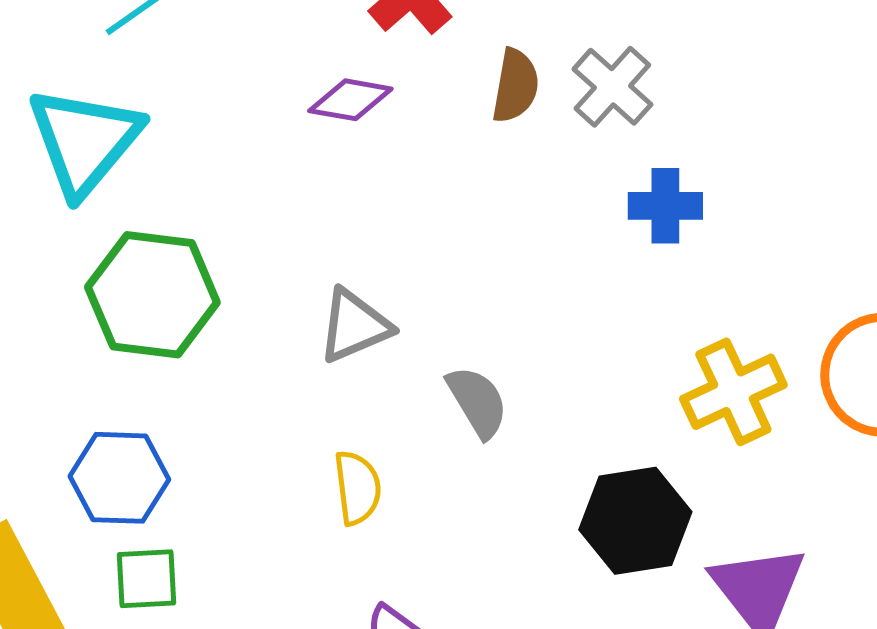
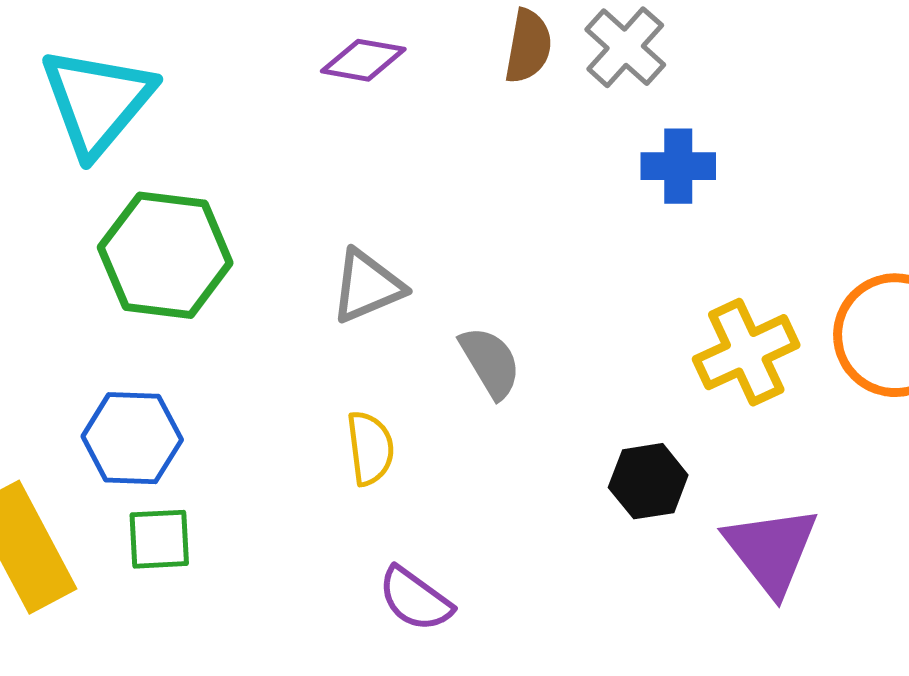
black hexagon: (635, 521) -> (648, 481), size x0.7

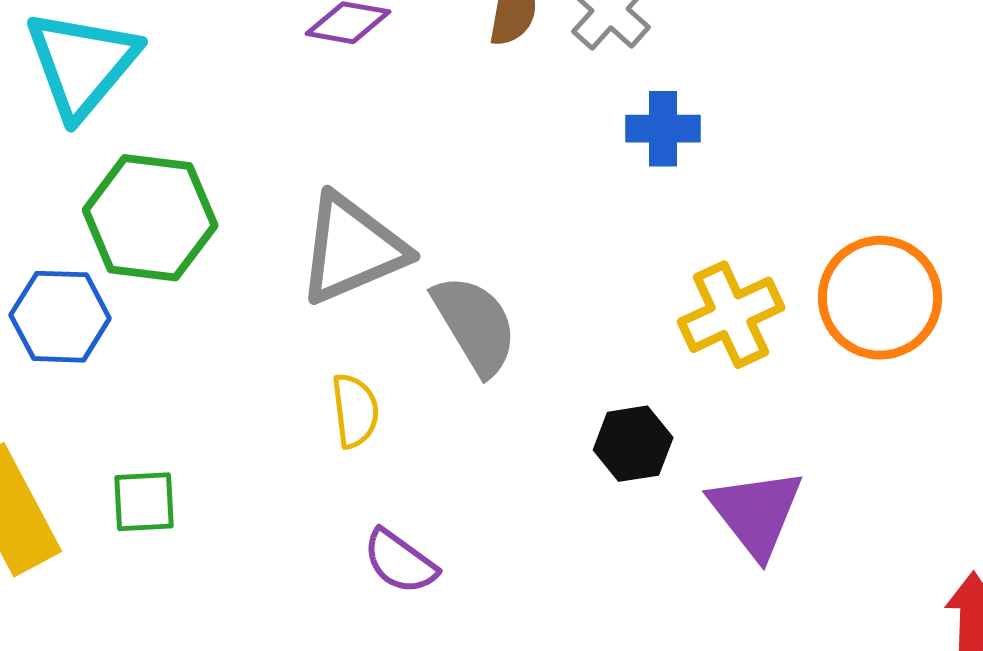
gray triangle: (367, 286) -> (352, 249), size x1.5
gray semicircle: (490, 362) -> (475, 325), size x1.4
blue hexagon: (132, 438) -> (60, 317), moved

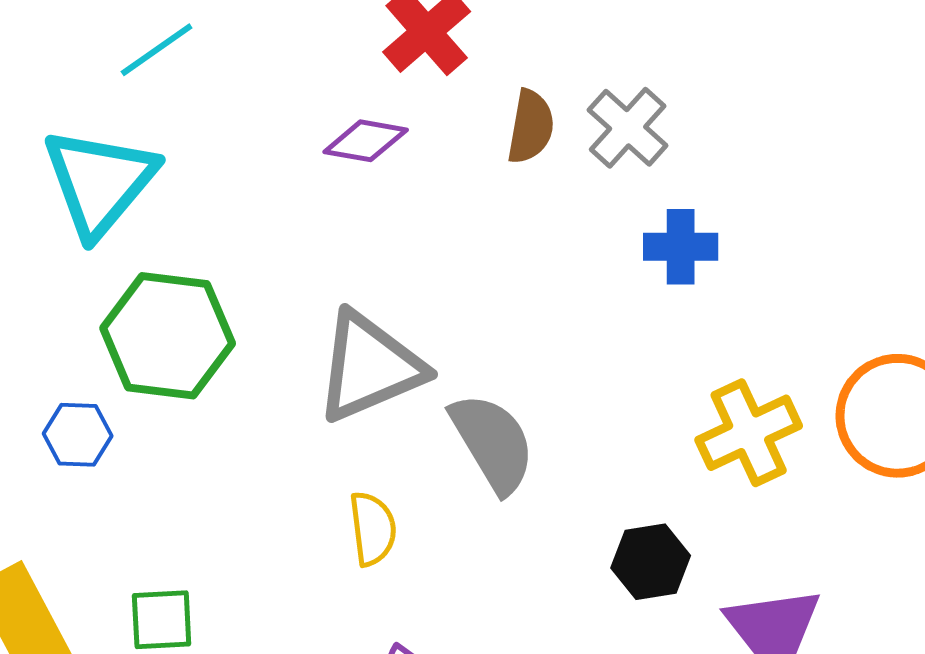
blue hexagon: (60, 317) -> (78, 435), size x0.7

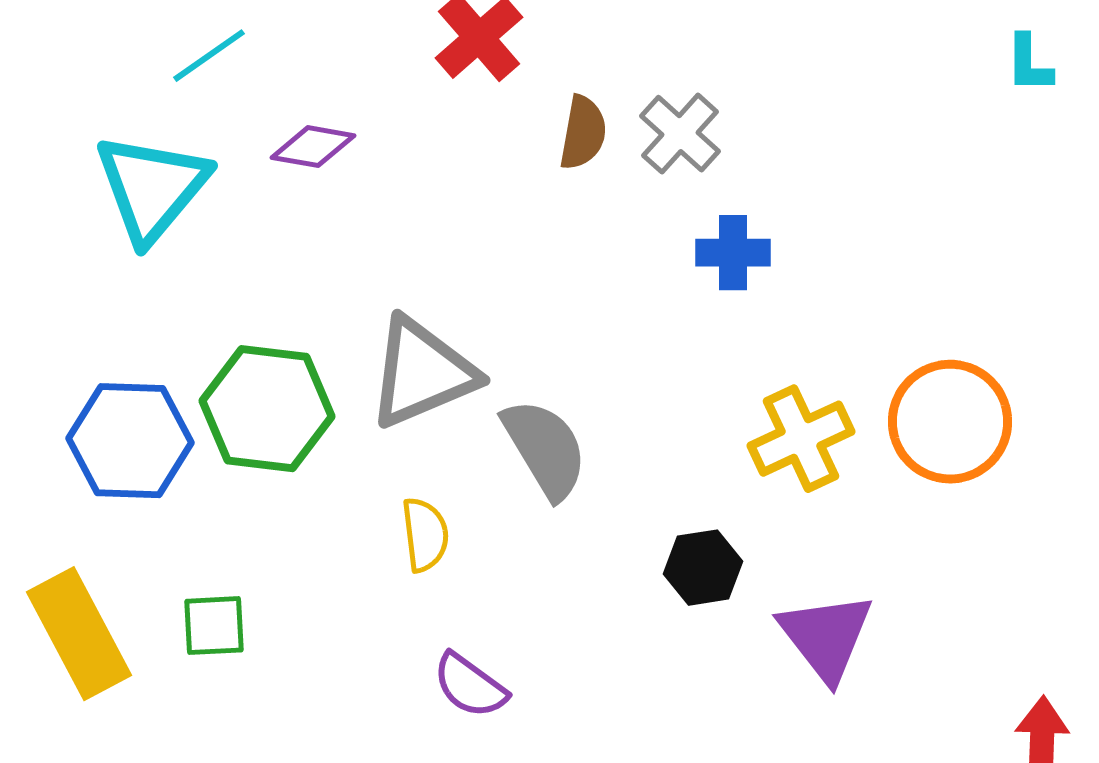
purple diamond: (366, 141) -> (313, 147), moved
green hexagon: (168, 336) -> (267, 409), moved
blue hexagon: (78, 435) -> (130, 441), size x1.8

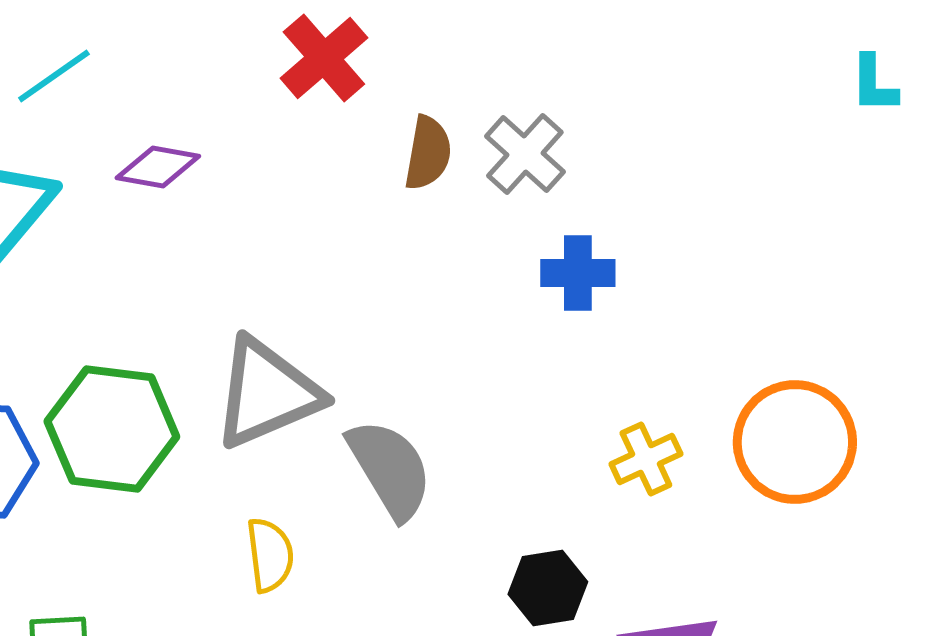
yellow cross: (801, 439) -> (646, 459), size x0.7

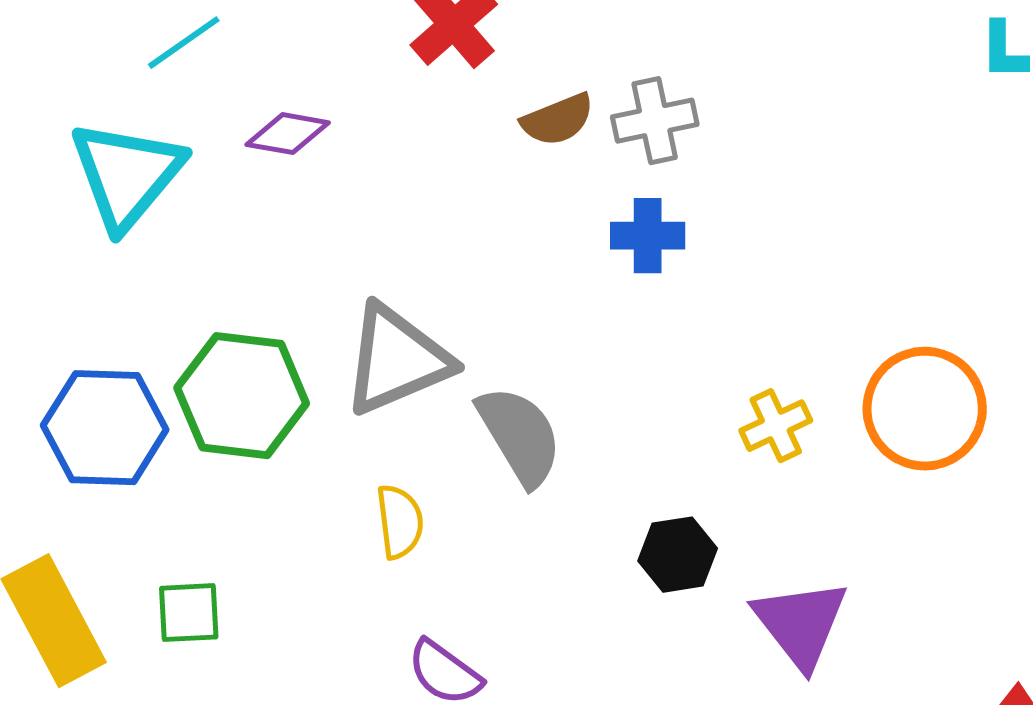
brown semicircle: (428, 153) -> (558, 120), turned 58
gray cross: (525, 154) -> (655, 121), turned 36
blue cross: (578, 273) -> (648, 236), moved

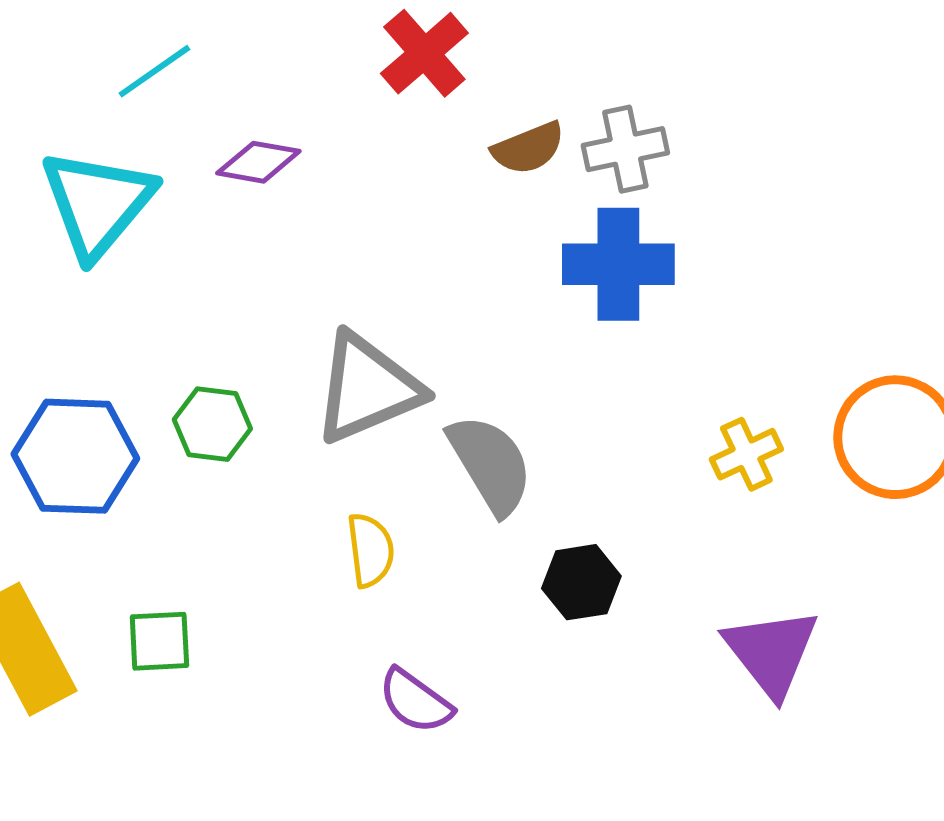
blue cross: (648, 236) -> (618, 264), size x1.5
green hexagon: (242, 396) -> (212, 424), size x0.6
black hexagon: (678, 555) -> (581, 582), moved

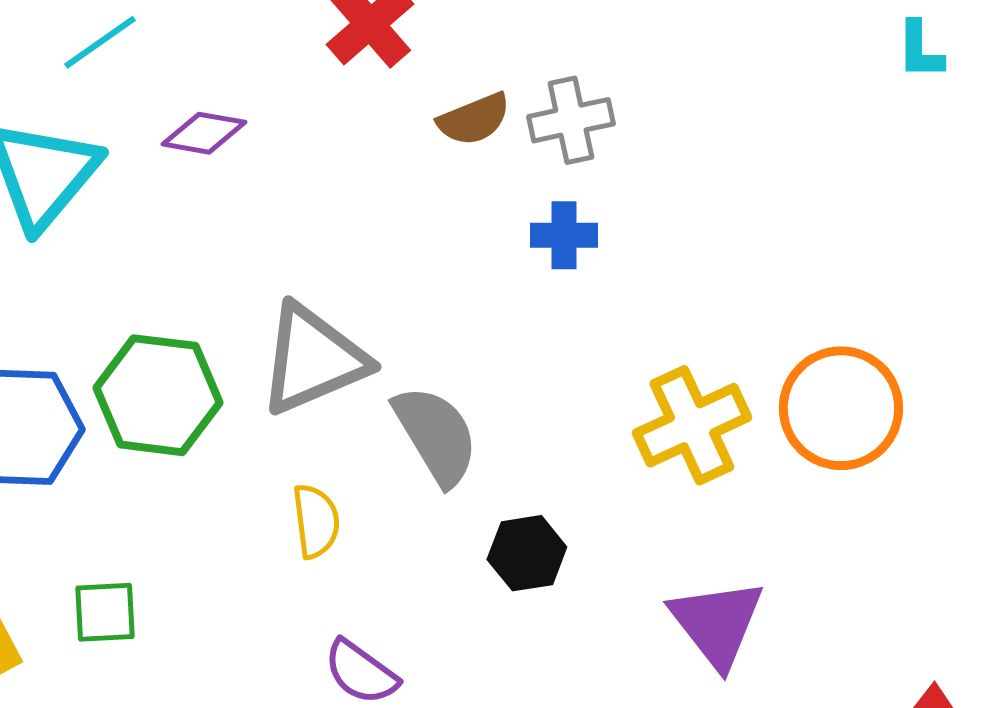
blue cross: (618, 264) -> (564, 235), size x0.6
green hexagon: (212, 424) -> (158, 395), size x1.6
yellow cross: (746, 454) -> (692, 425), size x1.6

